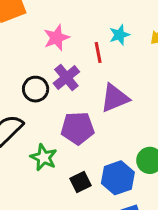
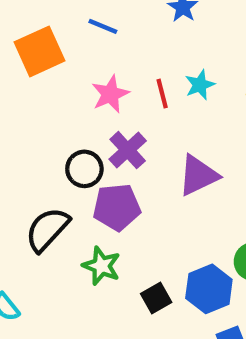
red line: (98, 52) -> (162, 94), moved
purple pentagon: (78, 128) -> (117, 207), moved

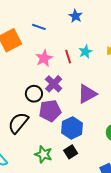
green star: (101, 266) -> (43, 154), moved
blue hexagon: (209, 289) -> (72, 128), moved

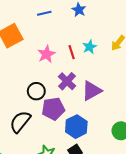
blue line: (39, 27) -> (44, 13), moved, turned -32
purple cross: (54, 84) -> (67, 81), moved

